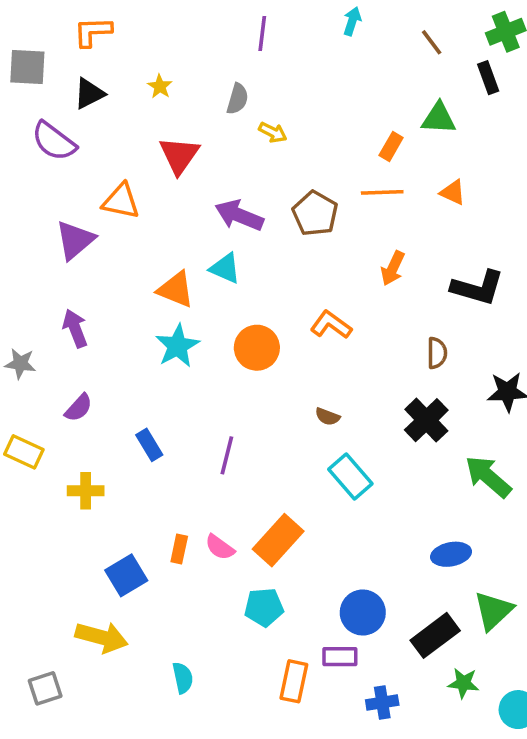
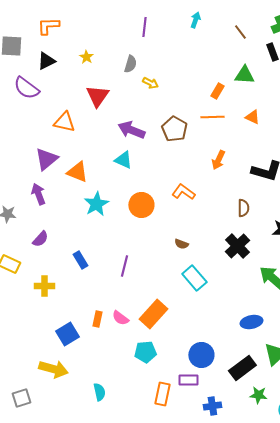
purple triangle: (75, 240) -> (46, 159), moved
orange triangle: (176, 289) -> (77, 172), moved

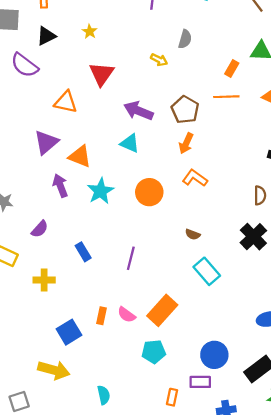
gray semicircle: (130, 64) -> (185, 39), moved
orange arrow: (218, 160) -> (186, 143), moved
purple arrow: (38, 194) -> (60, 186), moved
orange rectangle: (162, 394) -> (172, 397), size x0.7

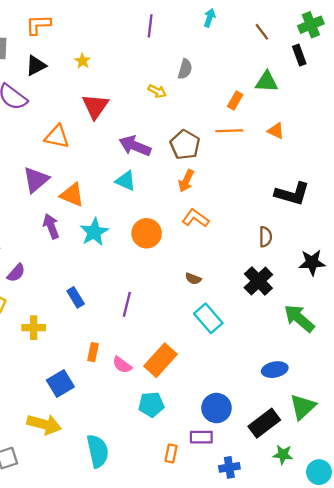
purple semicircle: (40, 229) -> (16, 273), moved
orange rectangle: (102, 316) -> (93, 352), moved
cyan semicircle: (104, 395) -> (98, 451), size x1.6

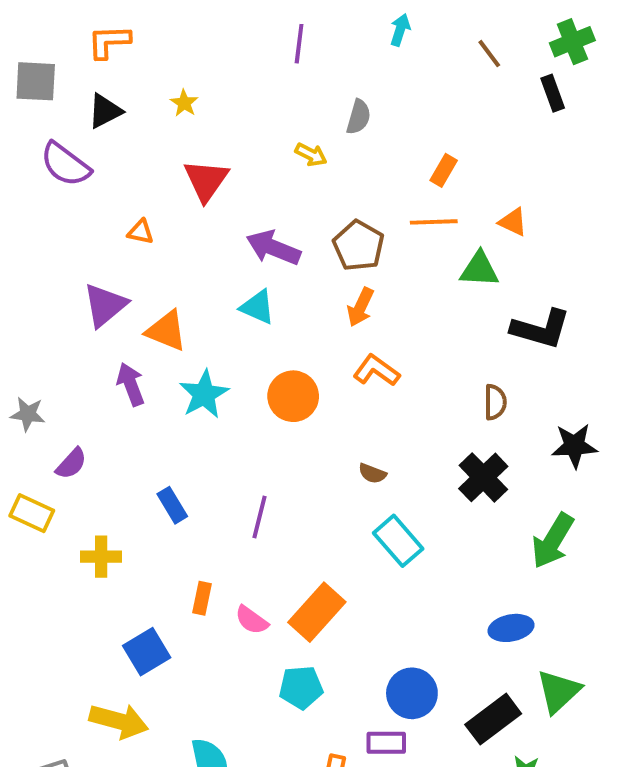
green triangle: (267, 82) -> (479, 269), moved
orange triangle: (57, 137) -> (141, 232), size x0.6
green arrow: (299, 318) -> (553, 541), turned -100

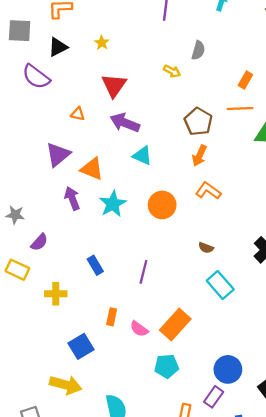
purple arrow: (273, 248) -> (125, 123), moved
purple rectangle: (386, 743) -> (214, 397), turned -55

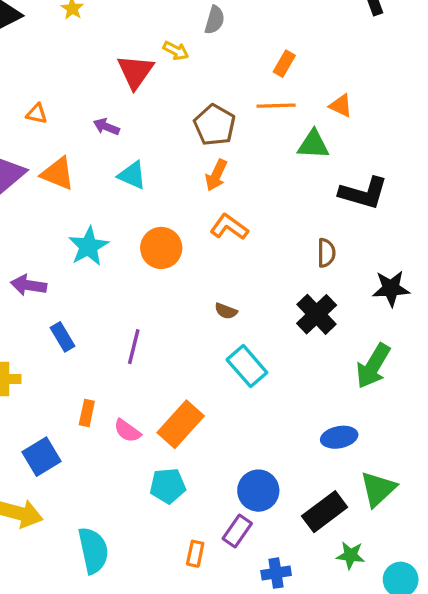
red triangle: (114, 85) -> (135, 72), moved
purple arrow: (125, 123) -> (106, 127), size x0.6
orange triangle: (92, 169) -> (58, 174), moved
purple arrow: (72, 198) -> (29, 285), moved, turned -60

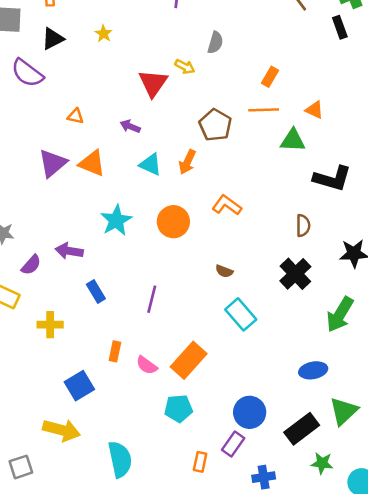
orange arrow: (216, 175) -> (187, 162), moved

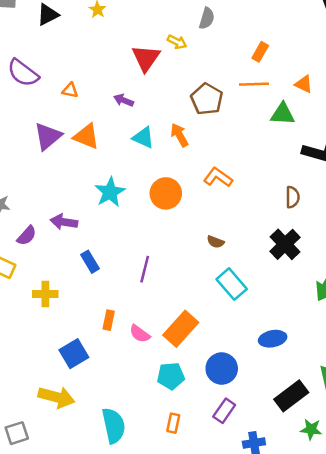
purple semicircle: (27, 73) -> (23, 73), moved
orange arrow: (187, 162) -> (179, 135), turned 125
blue ellipse: (313, 370) -> (273, 339), moved
blue circle: (250, 412) -> (222, 369), moved
orange rectangle: (200, 462) -> (173, 423), moved

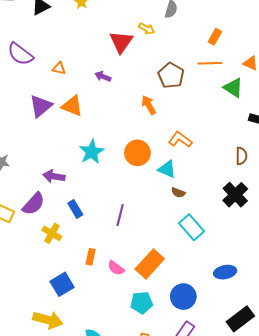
green triangle: (283, 114) -> (233, 88), turned 30
cyan triangle: (143, 138) -> (167, 169), moved
purple semicircle: (27, 236) -> (34, 204), moved, size x1.4
yellow cross: (45, 294) -> (52, 233), moved, turned 30

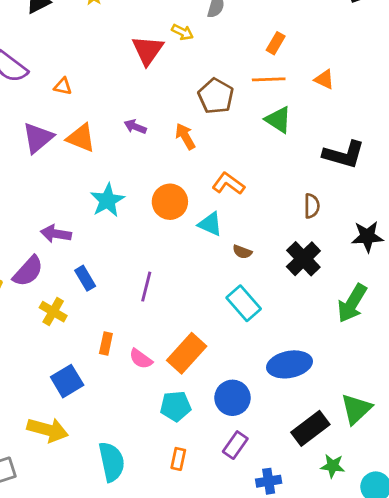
purple arrow: (103, 76) -> (135, 127), moved
green triangle: (233, 88) -> (278, 120), moved
brown semicircle: (178, 193) -> (242, 252), moved
blue ellipse: (225, 272) -> (290, 364), size x1.4

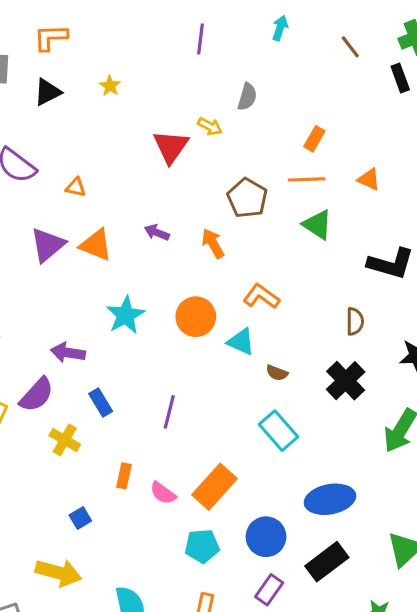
blue square: (67, 381) -> (80, 518), size x0.6
black rectangle: (310, 428) -> (327, 562), moved

